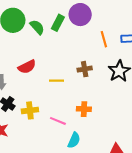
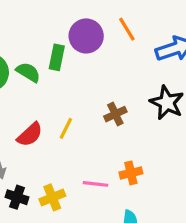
orange line: (104, 39) -> (127, 29), moved
yellow line: (57, 81) -> (66, 128), moved, turned -48
pink line: (58, 121) -> (95, 184), moved

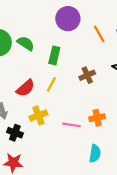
orange line: (127, 29) -> (99, 34), moved
green rectangle: (57, 57) -> (54, 55), moved
yellow cross: (52, 197) -> (38, 115), moved

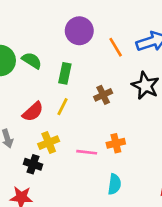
black cross: (15, 133) -> (33, 164), moved

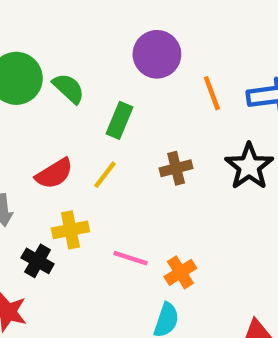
orange cross: (116, 143) -> (180, 272), moved, turned -30

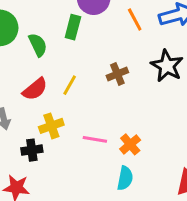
green semicircle: (69, 88) -> (38, 45), moved, turned 30
green rectangle: (120, 120) -> (73, 27), moved
black cross: (38, 261) -> (32, 150), turned -30

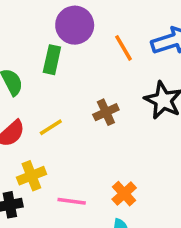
yellow line: (70, 85) -> (51, 127), turned 30
pink line: (95, 139) -> (72, 201), moved

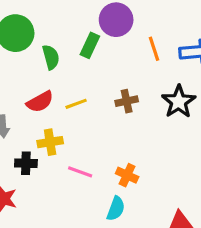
orange cross: (124, 194) -> (127, 175), turned -35

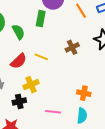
yellow line: (76, 104) -> (41, 57), turned 56
pink line: (80, 172) -> (53, 112), moved

